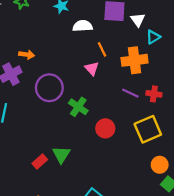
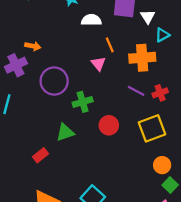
red cross: (154, 94) -> (160, 93), turned -32
green cross: (78, 107) -> (83, 102), turned 36
green triangle: (61, 155) -> (65, 132), moved, turned 36

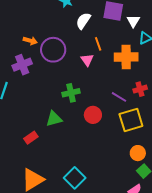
white semicircle: (91, 20) -> (83, 21), turned -60
purple cross: (16, 65) -> (22, 65), moved
purple circle: (54, 81) -> (53, 50), moved
purple line: (136, 91) -> (119, 97), moved

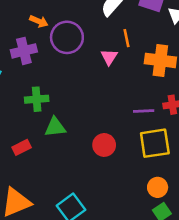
green cross: (71, 93) -> (37, 99), moved
purple line: (119, 97) -> (144, 111), turned -42
red circle: (93, 115) -> (104, 145), moved

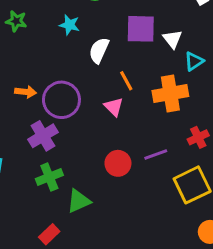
purple cross: (24, 51) -> (43, 136), moved
purple line: (144, 111) -> (156, 154), moved
red circle: (104, 145) -> (118, 163), moved

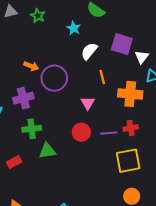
pink triangle: (114, 107) -> (88, 103), moved
purple cross: (43, 136) -> (23, 98), moved
red cross: (198, 137) -> (131, 128), moved
red rectangle: (49, 234) -> (14, 162), moved

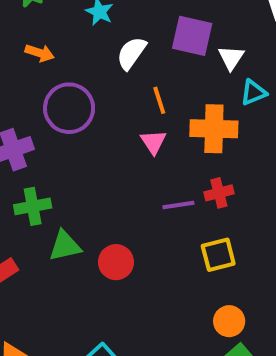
orange arrow: (31, 66) -> (40, 53), moved
pink triangle: (88, 103) -> (153, 142), moved
red circle: (81, 132) -> (116, 262), moved
yellow square: (128, 161) -> (218, 255), size x0.7

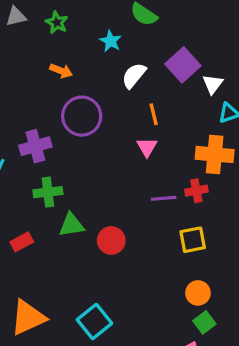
purple square: (192, 36) -> (183, 65), turned 32
orange cross: (214, 129) -> (215, 154), moved

